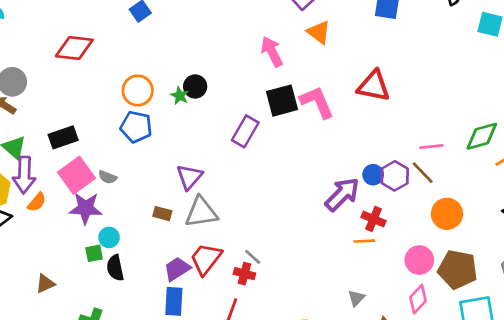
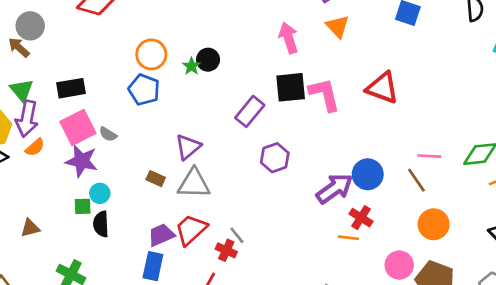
blue circle: (373, 175) -> (368, 174), size x1.5
purple hexagon: (395, 176) -> (275, 158), moved

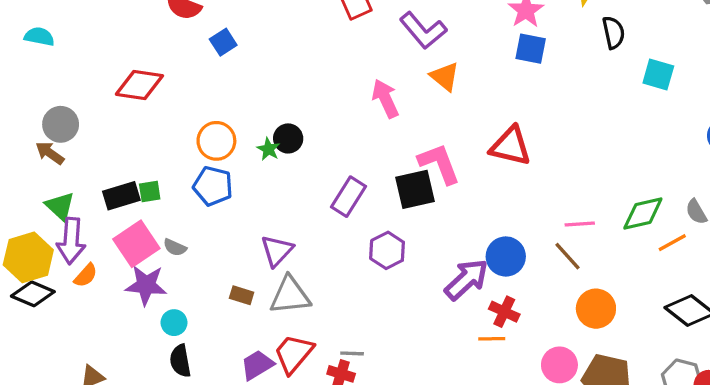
black square: (291, 87) -> (415, 189), moved
green square: (83, 206) -> (150, 191), moved
gray line: (237, 235) -> (352, 353), turned -42

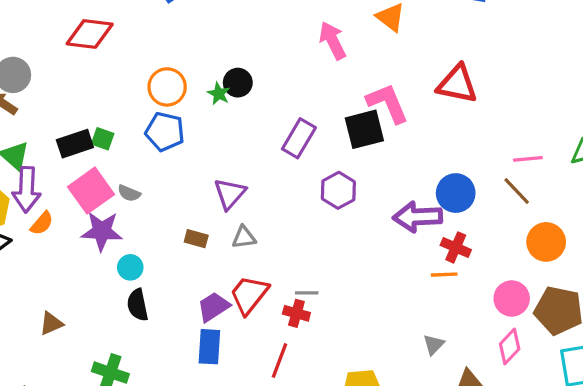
green square: (150, 191) -> (103, 139), turned 30
purple arrow: (466, 279) -> (418, 217), turned -138
gray triangle: (290, 295) -> (244, 237), size x0.6

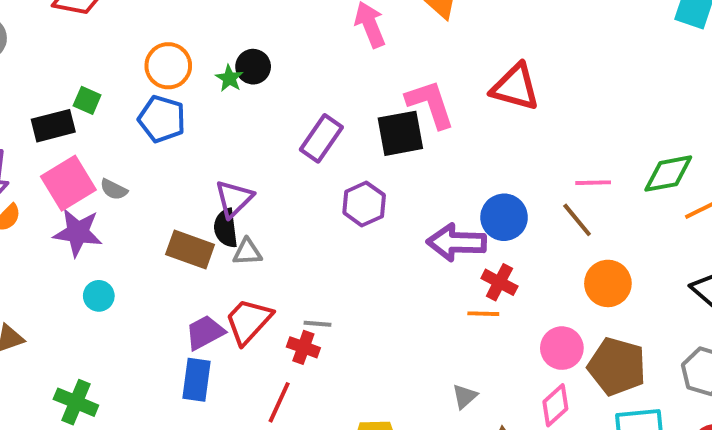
green square: (103, 139) -> (87, 100), moved
brown rectangle: (196, 239) -> (190, 249), size x1.6
cyan circle: (130, 267) -> (99, 296), moved
black semicircle: (138, 305) -> (226, 228), moved

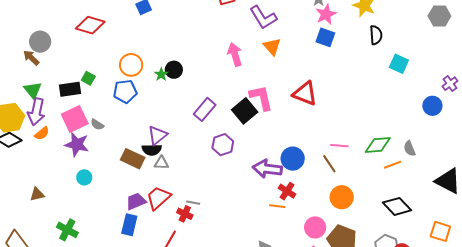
blue pentagon: (162, 119) -> (125, 91), turned -30
black square: (400, 133) -> (245, 111), turned -35
black semicircle: (226, 228) -> (152, 150), turned -90

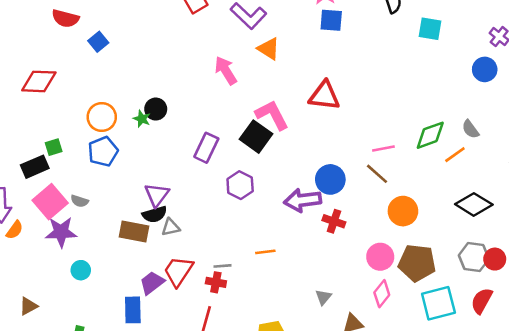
green square: (88, 78) -> (54, 147), turned -32
orange line: (277, 206) -> (265, 252), moved
blue rectangle: (129, 225) -> (133, 310), moved

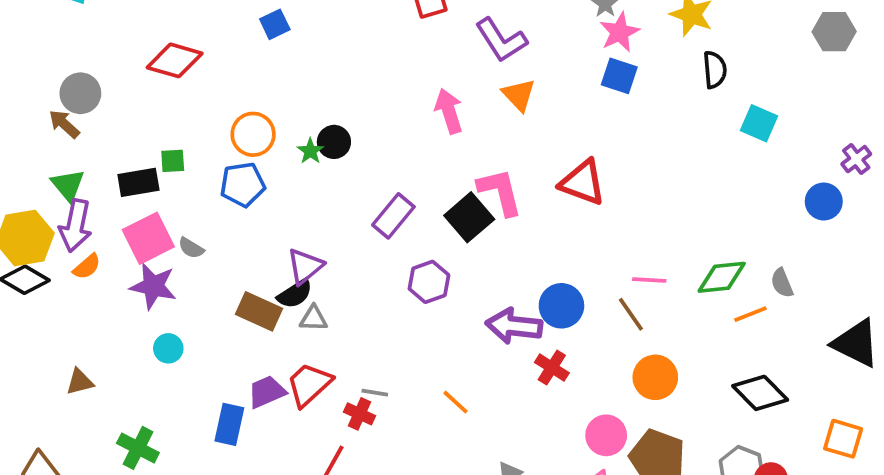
black semicircle: (155, 214) -> (295, 294), turned -30
orange line: (265, 252) -> (456, 402), moved, turned 36

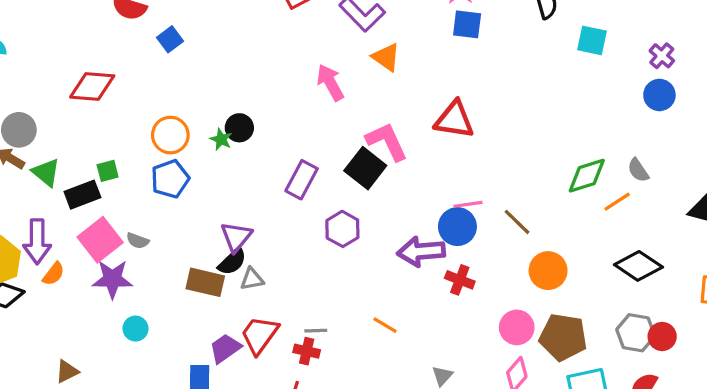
purple cross: (856, 159) -> (662, 56), moved
green triangle: (68, 185) -> (46, 172), moved
pink line: (649, 280) -> (468, 204), moved

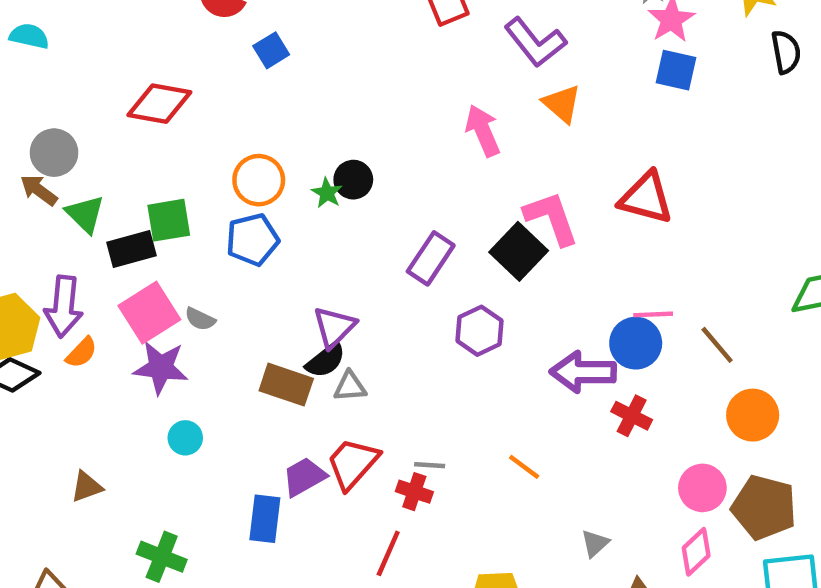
green square: (108, 171) -> (169, 220), size x1.5

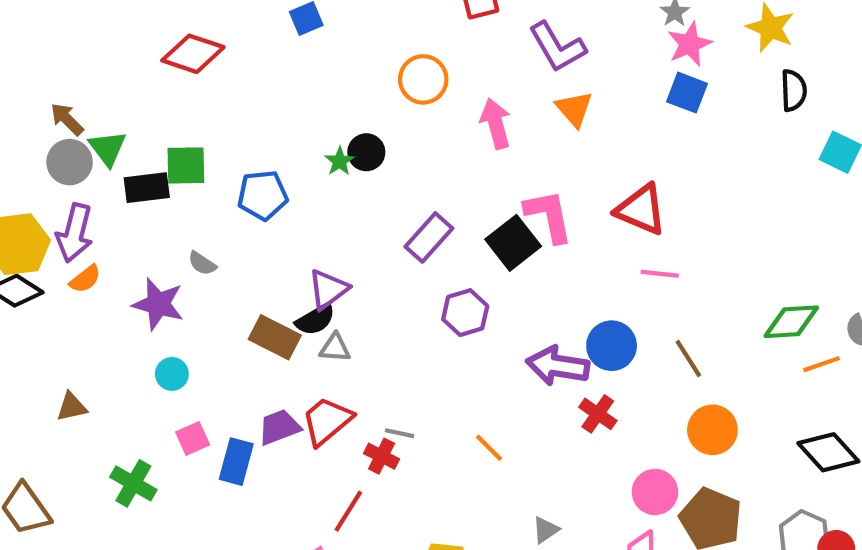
gray circle: (54, 153) -> (70, 162), moved
orange circle: (259, 180) -> (423, 79), moved
pink square: (149, 313) -> (193, 438), moved, size x0.6
pink line: (653, 314) -> (660, 274), moved

